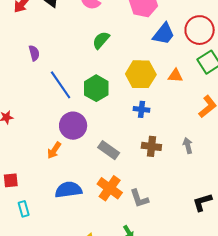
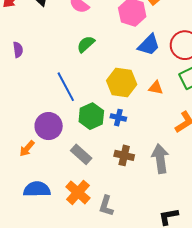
blue line: (61, 85) -> (66, 87), moved
green hexagon: (96, 88) -> (91, 116), moved
gray arrow: (188, 146) -> (160, 159), size x1.8
gray L-shape: (139, 198) -> (106, 206), turned 30

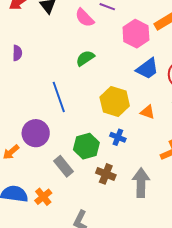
green hexagon: (91, 116) -> (86, 146), moved
blue cross: (118, 118) -> (118, 137), moved
orange cross: (78, 192) -> (43, 197), moved, size x0.7

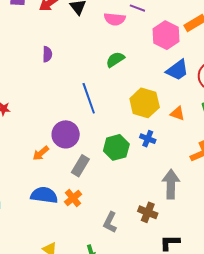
pink semicircle: (85, 18) -> (115, 19), turned -40
gray rectangle: (64, 166) -> (80, 166), moved, turned 70
brown cross: (106, 174) -> (148, 212), moved

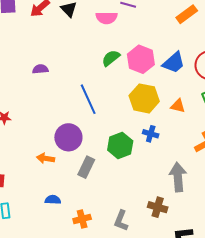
pink hexagon: (166, 35) -> (141, 59), moved
purple semicircle: (47, 54) -> (40, 69), moved, turned -91
orange arrow: (41, 153) -> (46, 158), turned 54
blue semicircle: (44, 195) -> (53, 200), size x0.6
orange cross: (73, 198) -> (82, 219), moved, turned 30

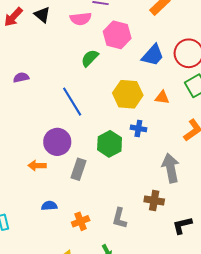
pink hexagon: (141, 59) -> (117, 35), moved

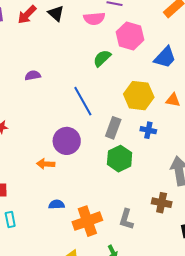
green hexagon: (110, 144) -> (120, 159), moved
gray rectangle: (78, 169) -> (113, 128), moved
orange cross: (81, 221) -> (87, 221), size x1.6

